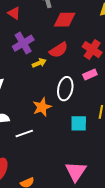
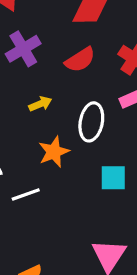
yellow arrow: (39, 63) -> (40, 104), moved

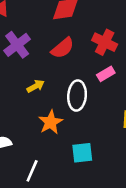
cyan square: (113, 178) -> (82, 153), moved
white line: (26, 195) -> (32, 171), moved, turned -40

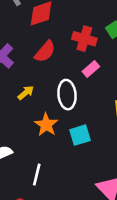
cyan square: (82, 153) -> (80, 135), moved

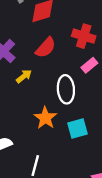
yellow arrow: (26, 93) -> (24, 76), moved

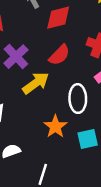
yellow arrow: (24, 76) -> (36, 83), size x1.6

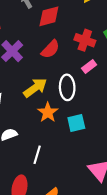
yellow arrow: (36, 83) -> (35, 88), moved

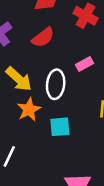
red cross: (85, 40) -> (86, 16), moved
yellow arrow: (35, 88) -> (19, 79), turned 70

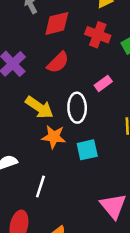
orange star: (29, 110) -> (54, 137), turned -30

